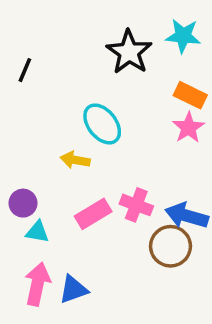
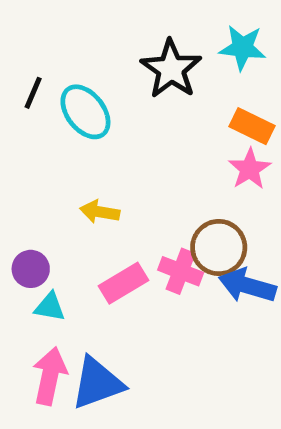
cyan ellipse: (102, 124) -> (85, 112), moved
brown circle: (170, 246) -> (219, 247), moved
blue triangle: (73, 289) -> (97, 383), size x1.4

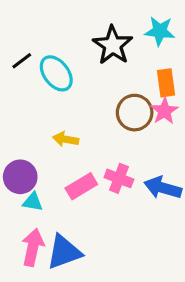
black line: (33, 93) -> (22, 61), turned 30
orange rectangle: (252, 126) -> (166, 83), turned 56
brown circle: (219, 247) -> (135, 113), moved
purple circle: (31, 269) -> (20, 177), size x1.4

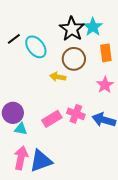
cyan star: (160, 31) -> (93, 27), moved, turned 30
pink star: (164, 111) -> (105, 85), moved
brown circle: (135, 113) -> (74, 59), moved
yellow arrow: (66, 139) -> (58, 77), moved

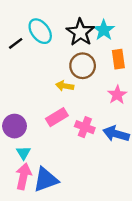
cyan ellipse: (36, 47) -> (40, 31), moved
pink rectangle: (52, 119) -> (57, 117), moved
cyan triangle: (21, 129) -> (23, 153), moved, turned 48

